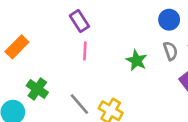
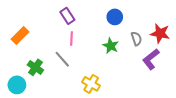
blue circle: (169, 20) -> (115, 17), moved
gray line: (79, 104) -> (62, 59), moved

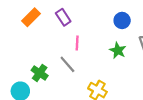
purple rectangle: (67, 16) -> (63, 17), moved
orange rectangle: (20, 35) -> (31, 17), moved

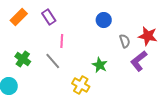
green star: (118, 50) -> (100, 65), moved
green cross: (40, 73) -> (23, 59), moved

